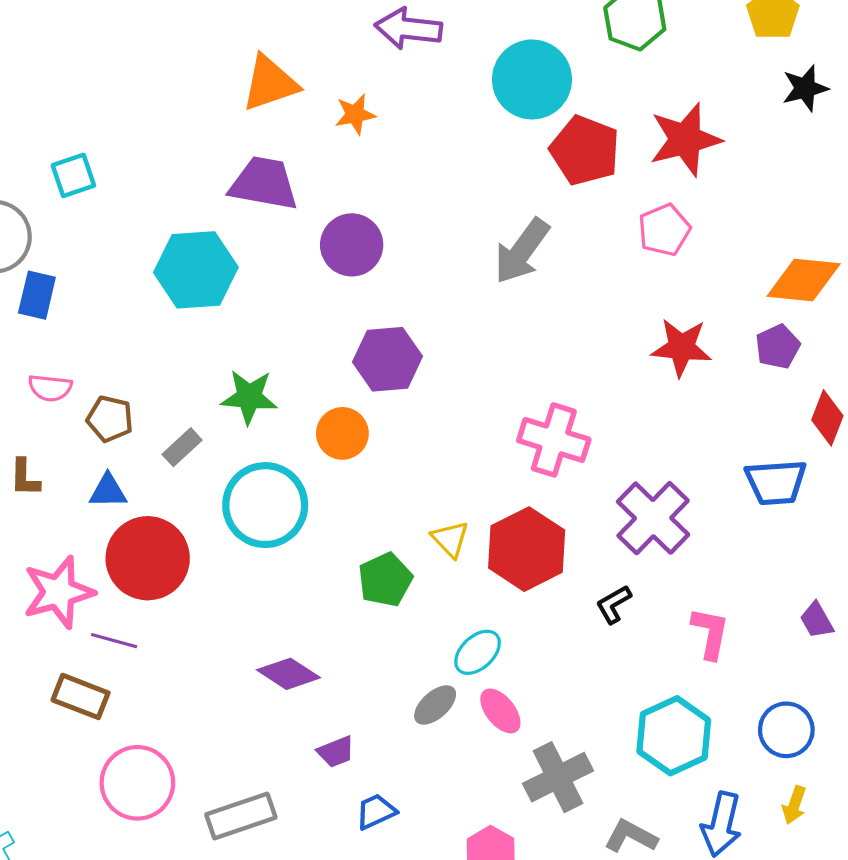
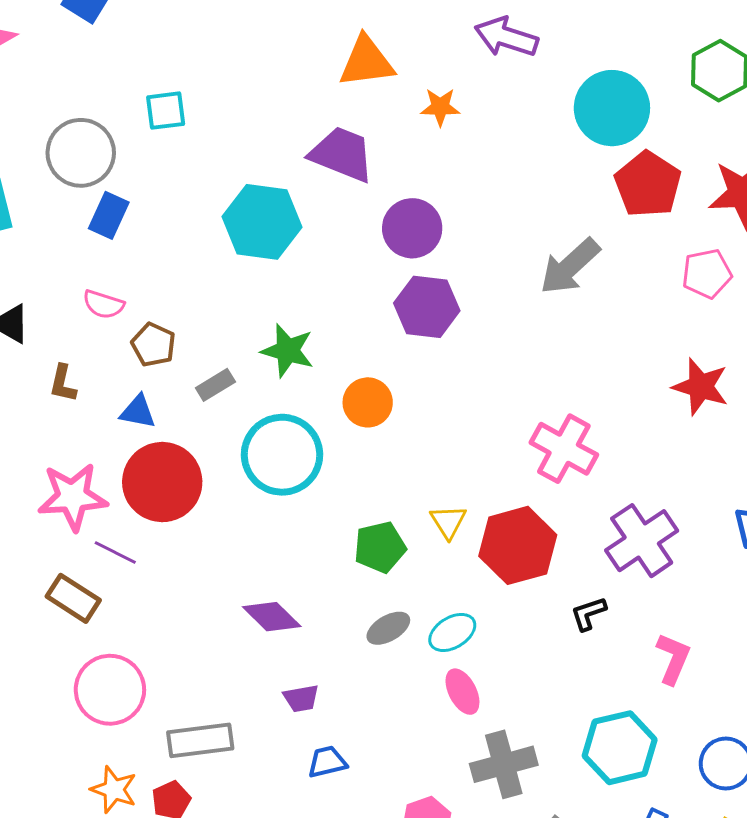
purple hexagon: (388, 359) -> (427, 307), moved
gray ellipse: (435, 705) -> (388, 628), moved

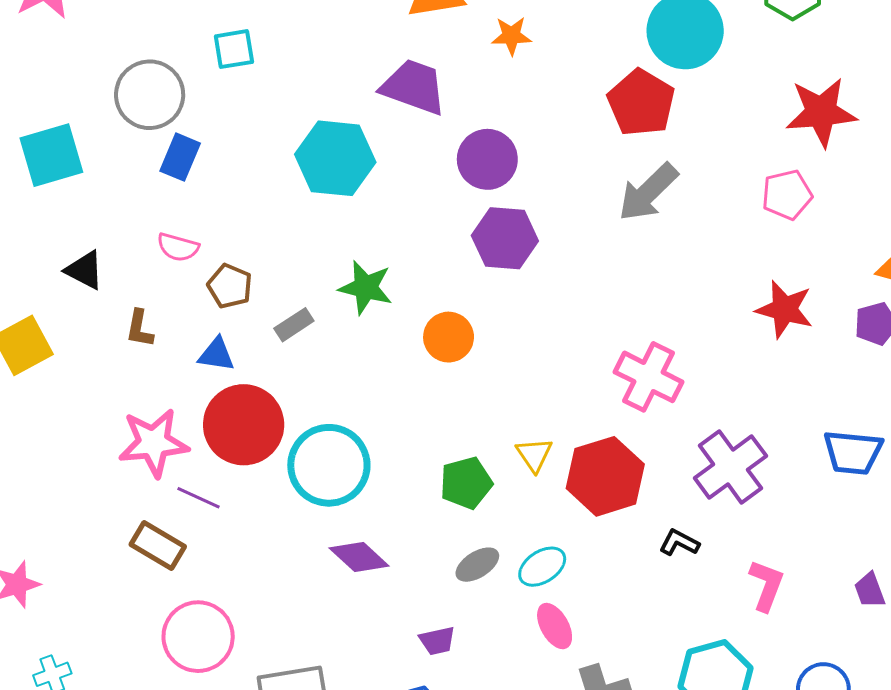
red pentagon: (648, 184) -> (641, 103), moved
cyan circle: (282, 455) -> (329, 465), moved
black L-shape: (588, 614) -> (679, 543), turned 48
purple trapezoid: (301, 698) -> (437, 641), moved

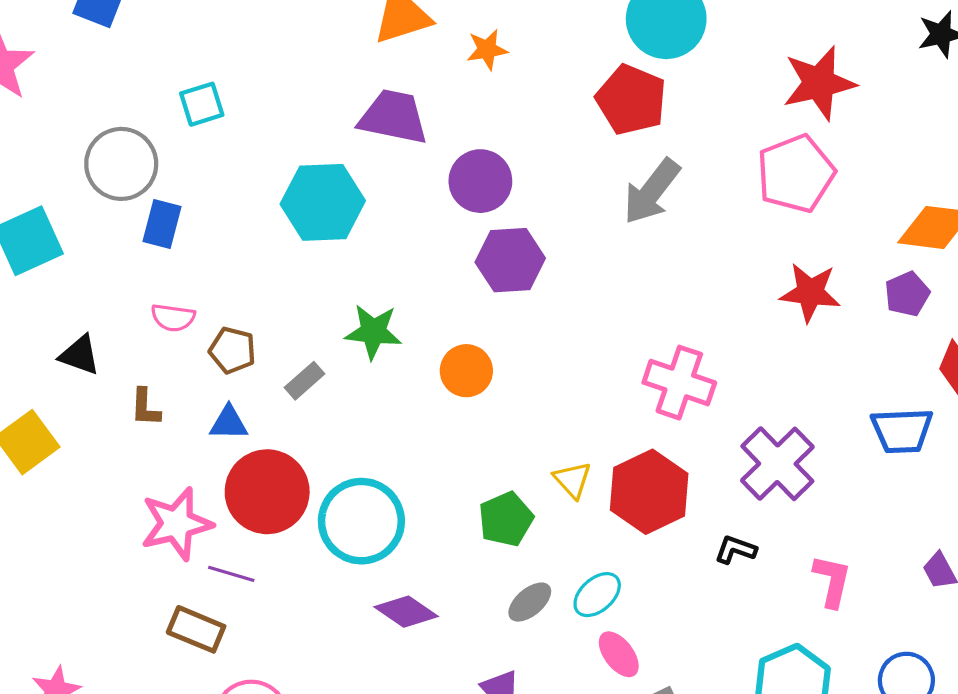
pink pentagon: (787, 195) -> (796, 174), size x1.5

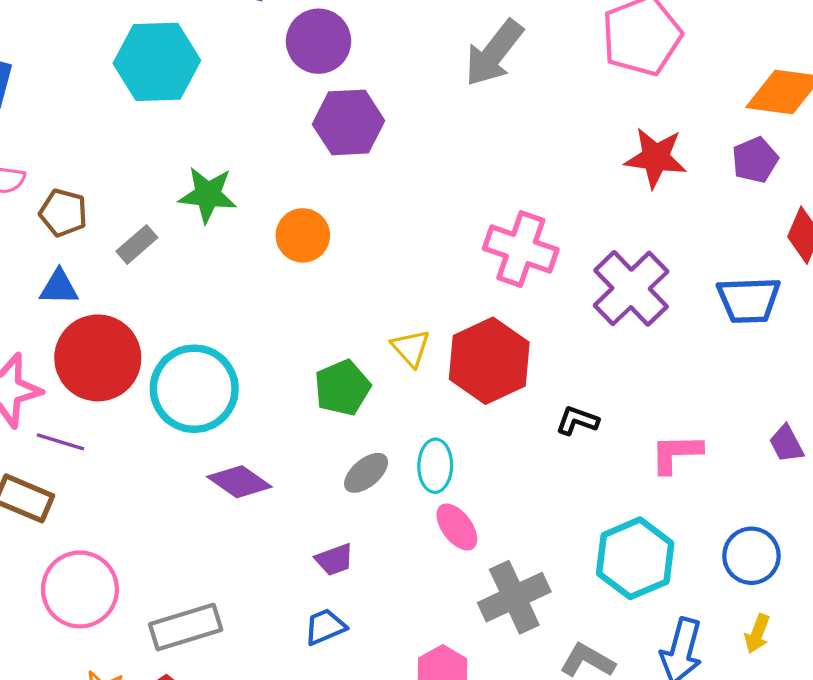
purple cross: (777, 464) -> (631, 288), moved
pink L-shape: (832, 581) -> (676, 453), turned -104
cyan ellipse: (597, 595) -> (435, 466), turned -48

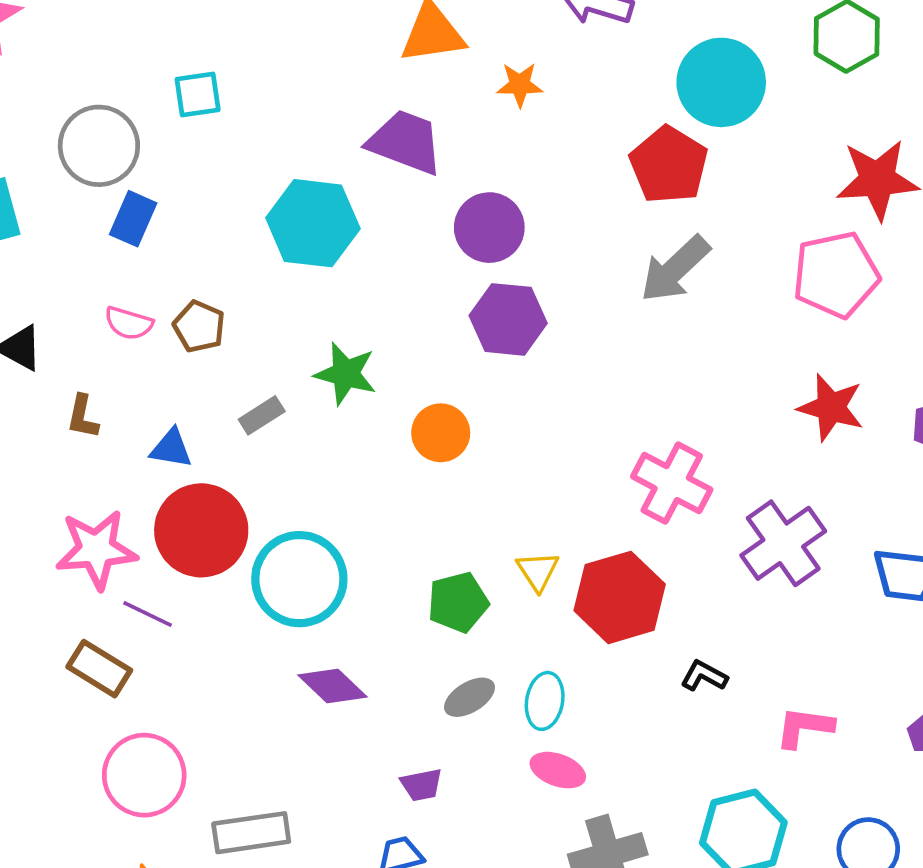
brown pentagon: (63, 213) -> (199, 327), moved
pink ellipse: (457, 527) -> (558, 770), turned -42

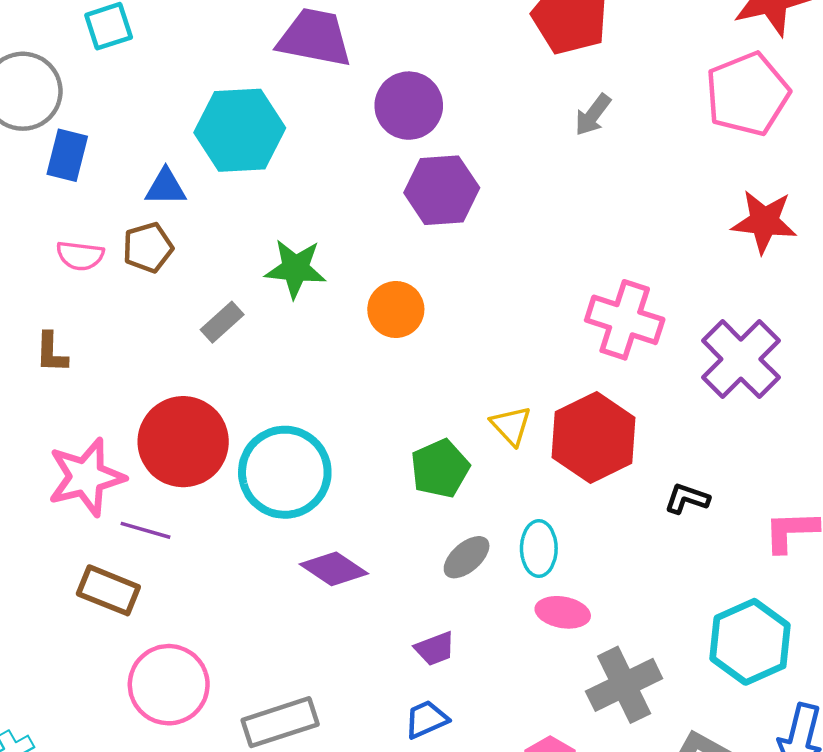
gray arrow: (675, 269) -> (593, 115), size x0.6
brown pentagon: (199, 327) -> (148, 247), turned -30
blue triangle: (171, 448) -> (166, 187), moved

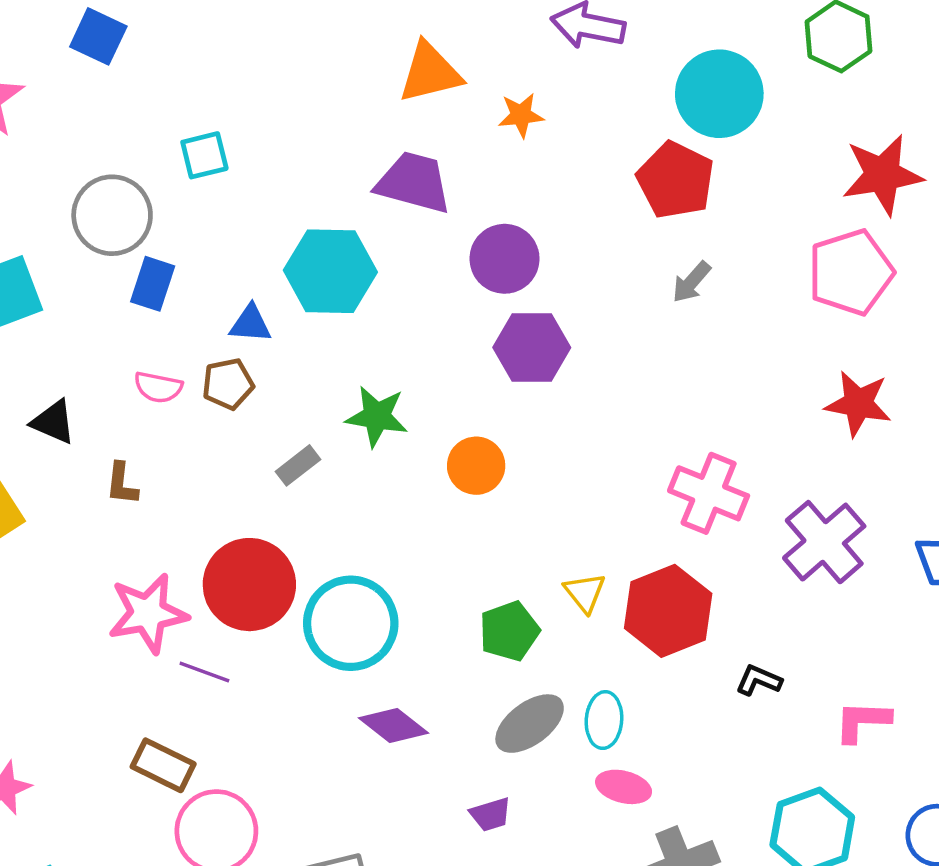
gray ellipse: (467, 557) -> (530, 724), size x1.4
brown rectangle: (108, 590) -> (163, 765), moved

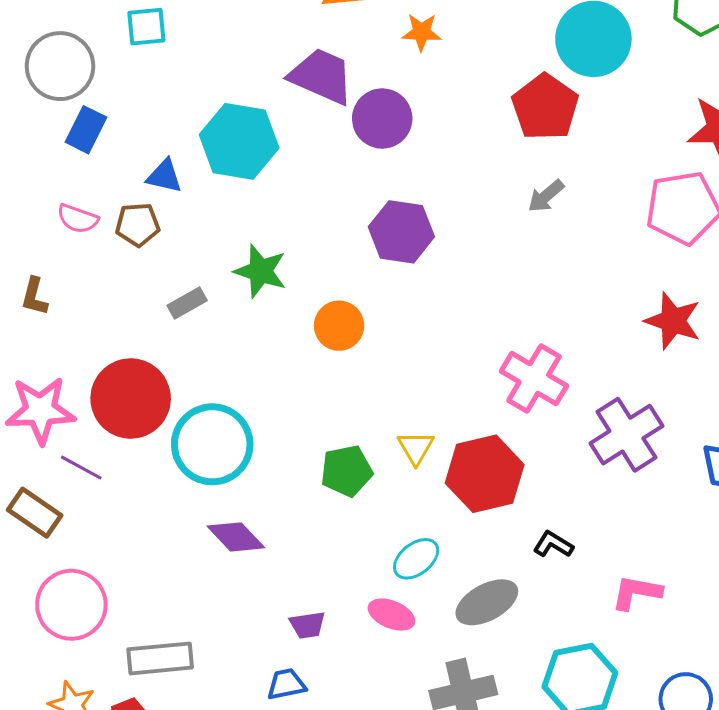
purple circle: (505, 259) -> (382, 119), moved
cyan ellipse: (604, 720) -> (416, 559), turned 39
gray ellipse: (530, 724) -> (487, 602), moved
brown rectangle: (163, 765) -> (35, 513), moved
pink ellipse: (624, 787) -> (391, 615), moved

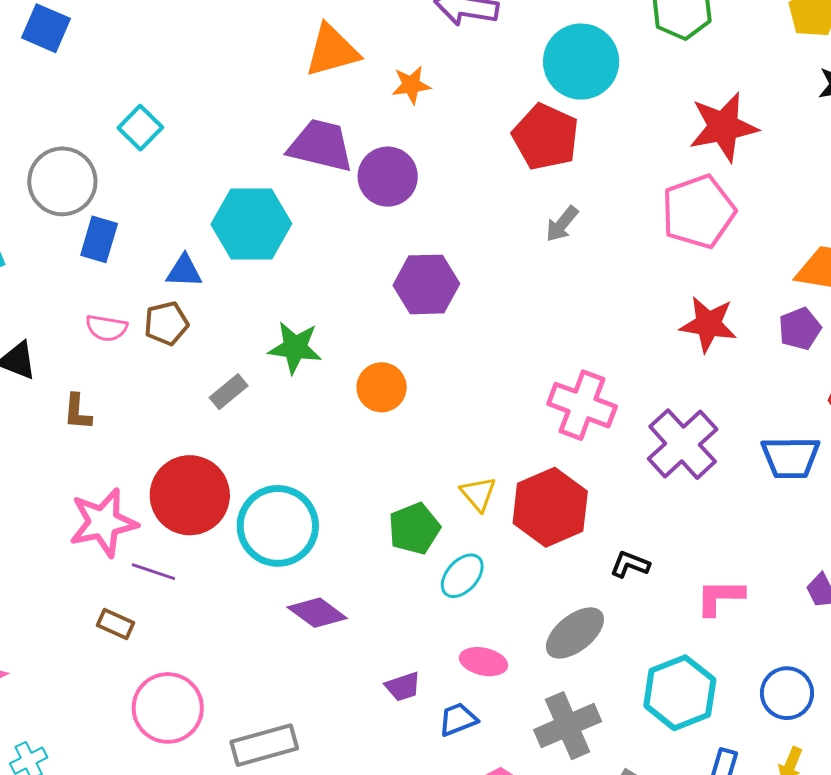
cyan square: (146, 27) -> (140, 128), turned -30
brown rectangle: (35, 513) -> (116, 624), size x0.7
cyan ellipse: (416, 559) -> (462, 576), moved
blue trapezoid: (286, 684) -> (458, 719), moved

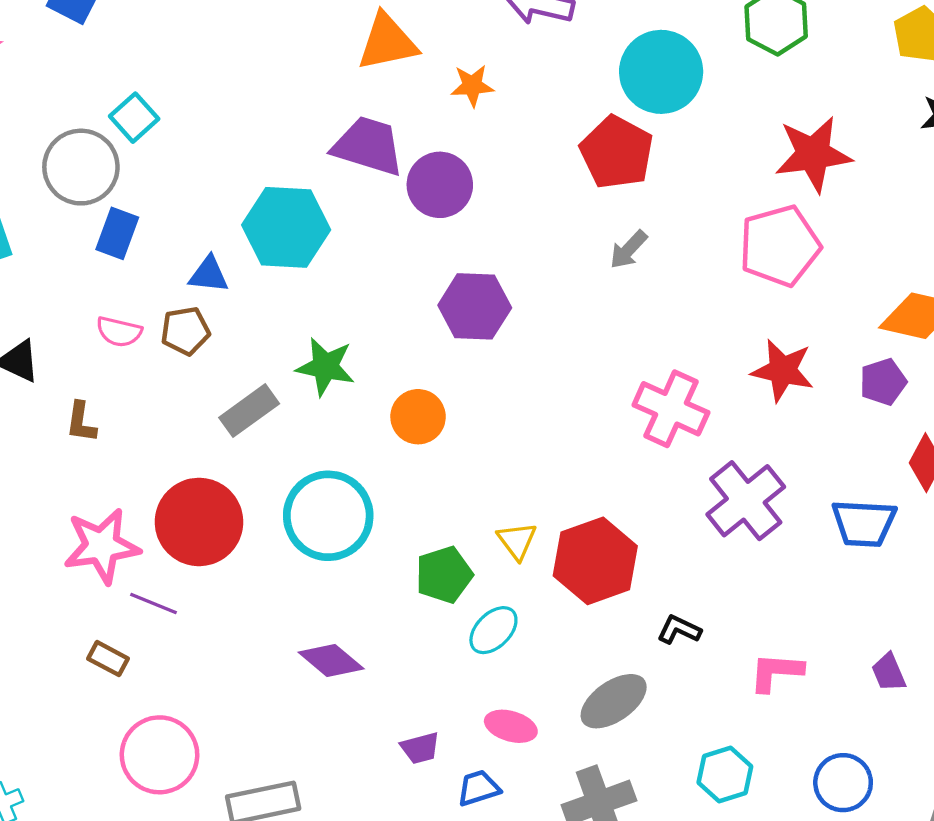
cyan square: (140, 128) -> (134, 118), moved
gray rectangle: (229, 392) -> (249, 411), size x1.4
pink cross: (582, 405) -> (671, 409), moved
cyan circle: (278, 526) -> (328, 516), moved
cyan hexagon: (680, 693) -> (725, 774), size x0.7

